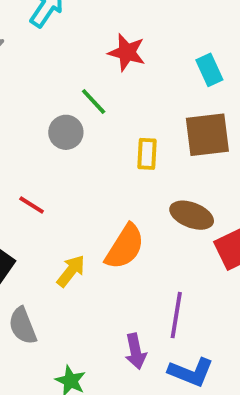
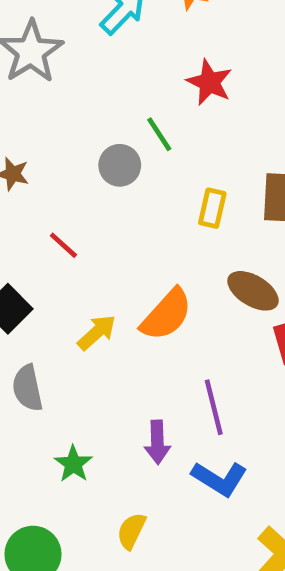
purple line: (176, 315) -> (214, 407), turned -33

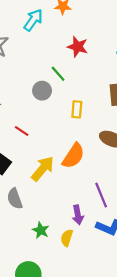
yellow rectangle: (212, 208) -> (77, 109), moved
yellow arrow: (97, 332) -> (43, 169), size x1.4
yellow semicircle: (131, 531) -> (67, 238), moved

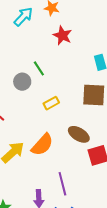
red star: (78, 47) -> (62, 35), moved
yellow rectangle: (77, 109) -> (51, 103), turned 49

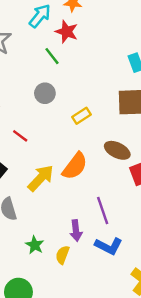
red star: (62, 35) -> (67, 32), moved
green line: (39, 68) -> (52, 56), moved

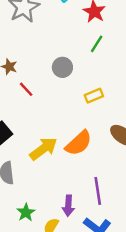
green line: (52, 56) -> (97, 44), moved, turned 60
red line: (20, 136) -> (26, 89), moved

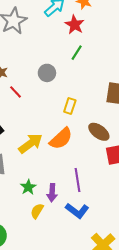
yellow rectangle: (94, 96) -> (70, 106), moved, turned -49
green star: (26, 212) -> (28, 187), moved

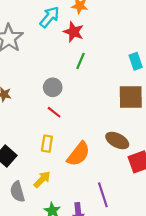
red line: (15, 92) -> (54, 112), moved
yellow rectangle: (70, 106) -> (47, 144), moved
yellow arrow: (31, 143) -> (42, 179), moved, size x0.7

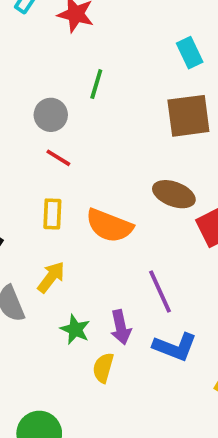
green line: (80, 61) -> (96, 84), moved
orange semicircle: (78, 154) -> (109, 226), turned 80

